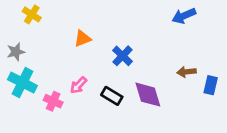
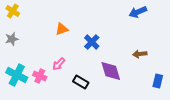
yellow cross: (32, 14) -> (13, 11), moved
cyan cross: (22, 83) -> (17, 75), moved
blue rectangle: (211, 85) -> (158, 81), moved
black rectangle: (112, 96) -> (81, 82), moved

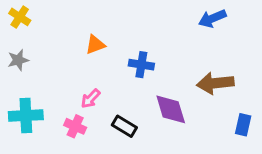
blue cross: (92, 42) -> (141, 65), turned -35
brown arrow: (140, 54) -> (215, 83), size x1.6
cyan cross: (17, 75) -> (26, 116), turned -30
pink cross: (40, 76) -> (75, 126), moved

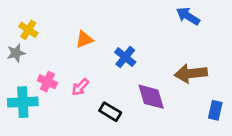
yellow cross: (20, 17) -> (28, 30), moved
blue arrow: (212, 18) -> (188, 16), turned 55
blue cross: (141, 65) -> (125, 57), turned 30
pink cross: (75, 126) -> (47, 82), moved

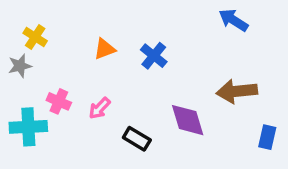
blue cross: (125, 57) -> (154, 56), moved

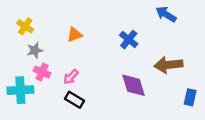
blue cross: (154, 56) -> (129, 40), moved
gray star: (20, 66) -> (35, 50), moved
black rectangle: (137, 139) -> (75, 100), moved

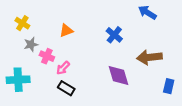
pink cross: (42, 72) -> (47, 56), moved

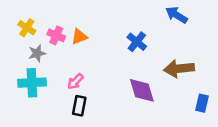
pink cross: (47, 56) -> (56, 35), moved
cyan cross: (18, 80) -> (32, 83), moved
black rectangle: (66, 88) -> (79, 106), turned 70

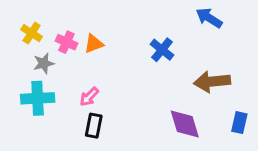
purple diamond: (142, 90) -> (185, 124), moved

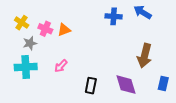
blue cross: (162, 50) -> (114, 16), moved, turned -35
brown arrow: (212, 82) -> (145, 56), turned -70
black rectangle: (94, 126) -> (91, 86), moved

